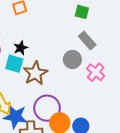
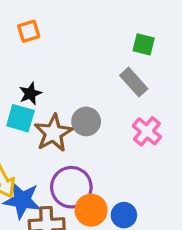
green square: (82, 12) -> (144, 44), moved
gray circle: (72, 60) -> (86, 121), moved

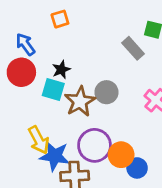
gray rectangle: (134, 82) -> (133, 48), moved
orange circle: (91, 210) -> (121, 155), moved

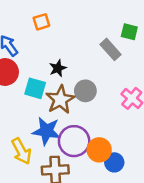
black star: (61, 70) -> (58, 68), moved
yellow arrow: (39, 140) -> (21, 151), moved
blue star: (55, 156) -> (46, 131), moved

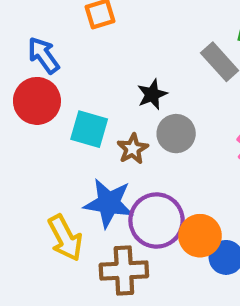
black star: (58, 68) -> (152, 94), moved
brown star: (60, 100) -> (133, 149), size x0.6

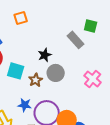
blue star: (109, 203) -> (25, 105), size x0.6

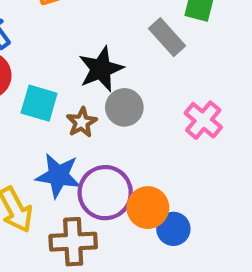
black star: (45, 55) -> (101, 69), size x1.5
blue star: (25, 105) -> (58, 176), size x1.5

